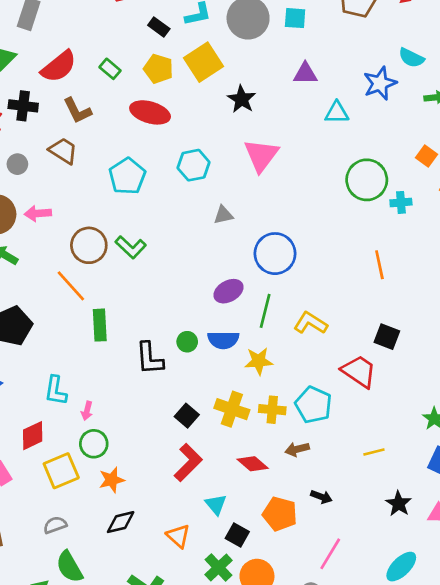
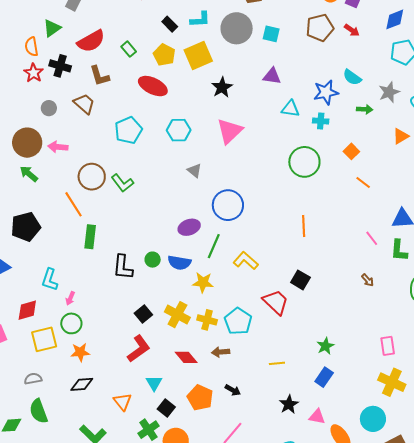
cyan cross: (401, 202) -> (321, 121), moved
gray triangle: (223, 215) -> (194, 170), turned 42

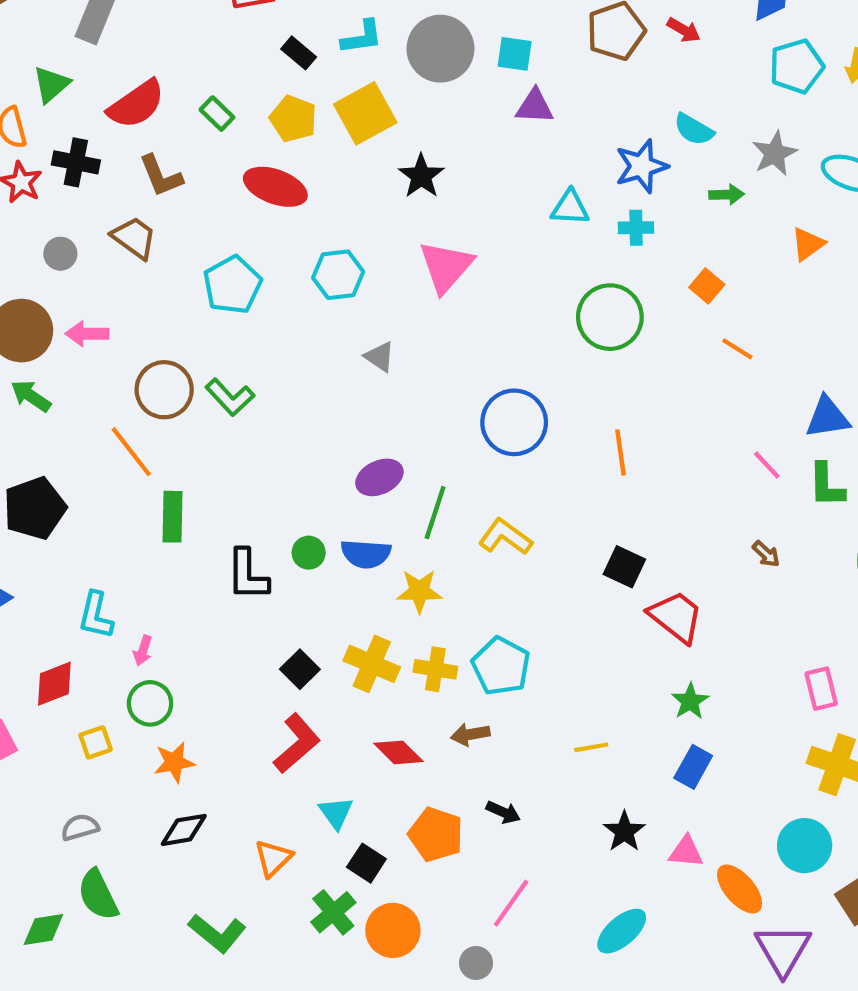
purple triangle: (272, 76) -> (535, 106), moved
blue circle: (228, 205) -> (514, 422), moved
red trapezoid: (276, 302) -> (676, 617), moved
yellow square: (44, 339) -> (96, 742), size x0.6
orange triangle: (123, 402) -> (273, 858), turned 30

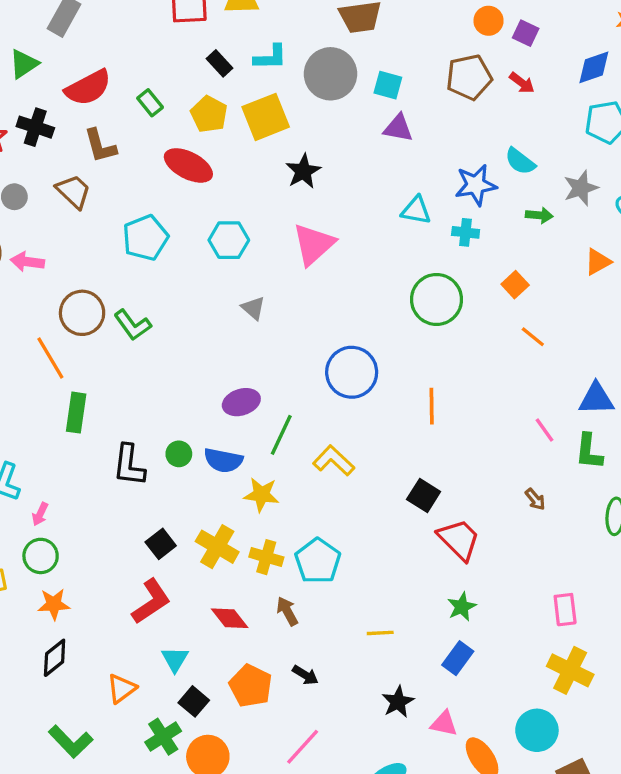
brown arrow: (470, 734) -> (287, 611), turned 64
black diamond: (184, 830) -> (55, 658), turned -36

